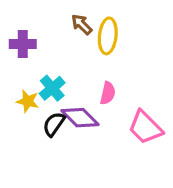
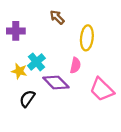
yellow ellipse: (108, 36) -> (87, 38), moved
black semicircle: (54, 124) -> (27, 99), moved

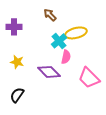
yellow ellipse: (87, 38) -> (76, 33), turned 70
cyan cross: (36, 62) -> (59, 41), moved
black semicircle: (27, 99) -> (17, 95), moved

